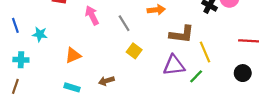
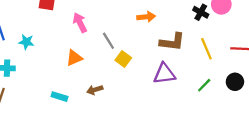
gray line: (124, 23) -> (108, 41), moved
yellow line: (205, 52) -> (206, 49), moved
orange triangle: (73, 55) -> (74, 58), moved
green line: (196, 76) -> (204, 85), moved

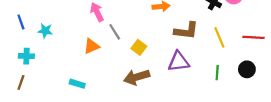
gray line: (108, 41) -> (115, 32), moved
green line: (204, 85) -> (217, 73), turned -40
brown arrow: (95, 90) -> (137, 77), moved, size x1.6

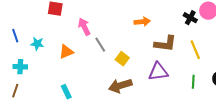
orange triangle: (91, 46) -> (66, 52), moved
cyan rectangle: (77, 84) -> (66, 92), turned 48

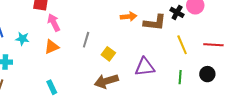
pink arrow: (84, 27) -> (54, 23), moved
brown L-shape: (165, 44) -> (155, 23), moved
gray line: (100, 45) -> (86, 40), turned 49

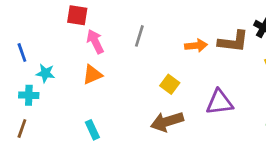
orange arrow: (129, 16) -> (196, 46), moved
cyan star: (22, 39) -> (45, 73), moved
gray line: (86, 40) -> (139, 36), moved

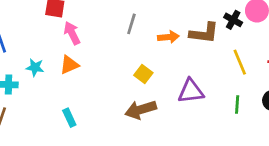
gray line: (139, 36) -> (131, 24), moved
cyan star: (45, 73) -> (35, 67), moved

